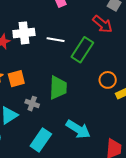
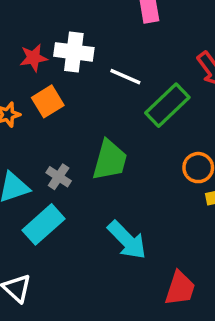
orange square: (16, 79) -> (48, 101), moved, turned -30
cyan rectangle: (41, 140) -> (44, 224), moved

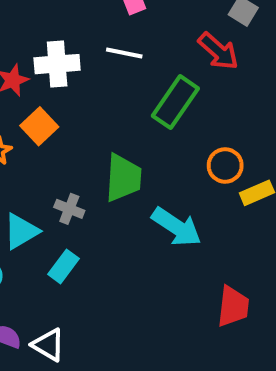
white line: (125, 77) -> (124, 53), moved
cyan rectangle: (44, 224) -> (64, 266), size x0.7
cyan arrow: (127, 240) -> (177, 227), moved

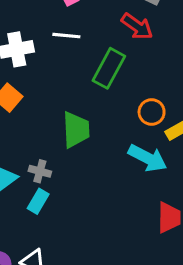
gray cross: (69, 209) -> (40, 171), moved
cyan arrow: (177, 227) -> (148, 158), moved

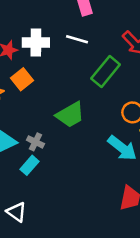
green trapezoid: (76, 130) -> (70, 115), turned 52

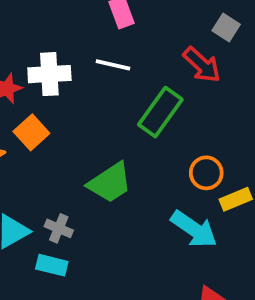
cyan rectangle: (30, 165) -> (52, 265), turned 66

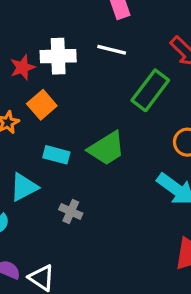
gray cross: (59, 228) -> (71, 211), moved
cyan rectangle: (52, 265) -> (56, 155), moved

